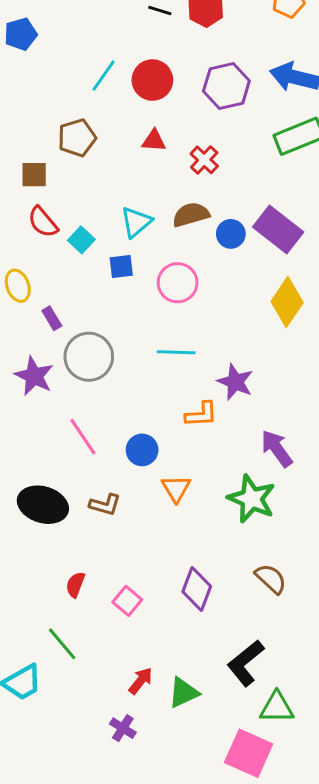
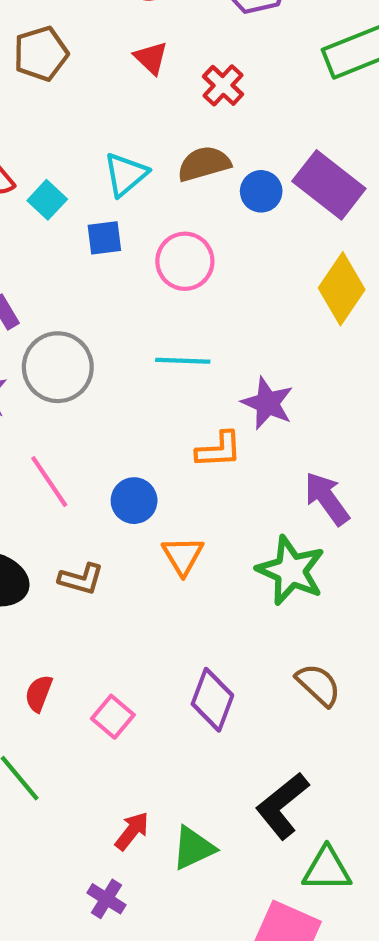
red triangle: (154, 141) -> (151, 58), turned 40

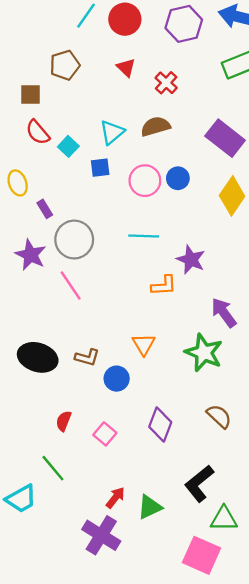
blue circle: (261, 191) -> (178, 178), moved
pink line: (49, 482) -> (71, 285), moved
blue circle: (134, 501) -> (117, 379), moved
purple cross: (107, 899) -> (101, 535), size x1.8

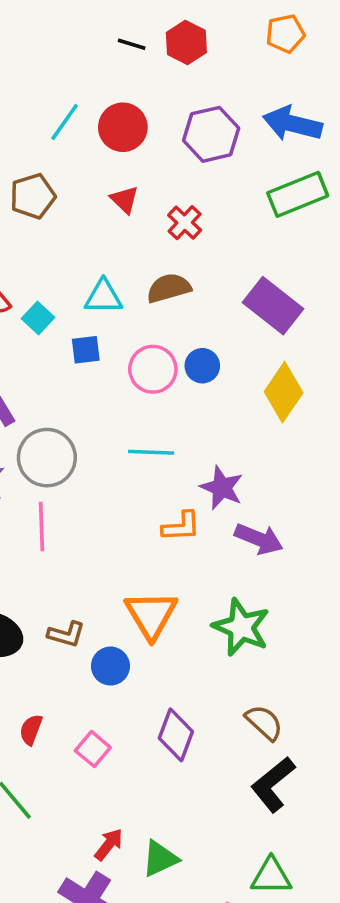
cyan triangle: (112, 132) -> (103, 297), turned 40
pink line: (71, 285) -> (42, 526), turned 32
purple arrow: (224, 313) -> (259, 539), moved, turned 148
orange triangle: (144, 344) -> (151, 615), size x1.5
black L-shape: (199, 483) -> (273, 784), moved

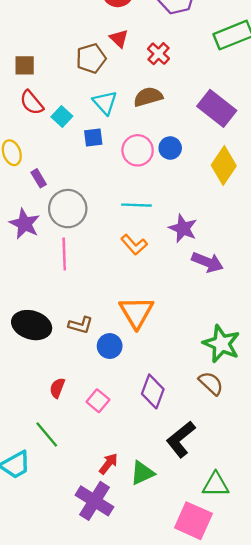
brown pentagon: (33, 196) -> (91, 58), moved
cyan triangle: (103, 297) -> (105, 103), turned 48
orange L-shape: (181, 526) -> (134, 245), moved, turned 52
green star: (241, 627) -> (221, 344), moved
black L-shape: (273, 784) -> (181, 439), moved

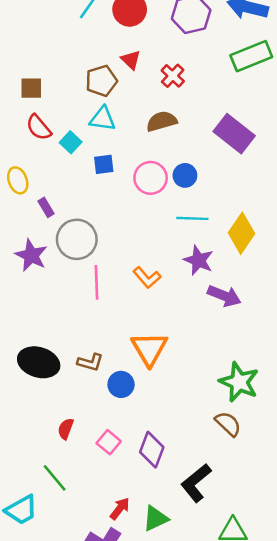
cyan triangle: (105, 103) -> (103, 119), moved, turned -40
yellow diamond: (224, 165) -> (242, 233), moved
cyan line: (136, 205) -> (192, 218), moved
pink line: (64, 254) -> (96, 282), moved
purple diamond: (153, 391) -> (152, 450), moved

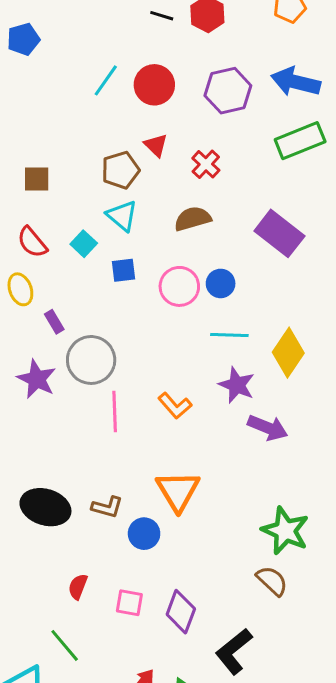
cyan triangle: (103, 119) -> (122, 216), turned 32
red semicircle: (39, 127) -> (32, 242), moved
pink square: (109, 442) -> (129, 603), turned -30

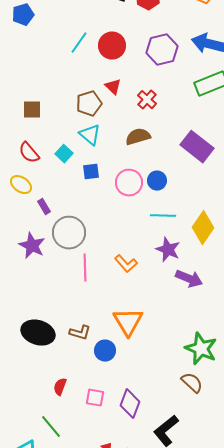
yellow ellipse: (20, 289) -> (21, 185), turned -35

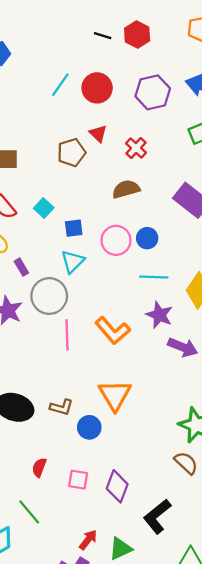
cyan triangle: (90, 135) -> (73, 262), moved, turned 35
orange L-shape: (126, 264) -> (113, 331), size x1.4

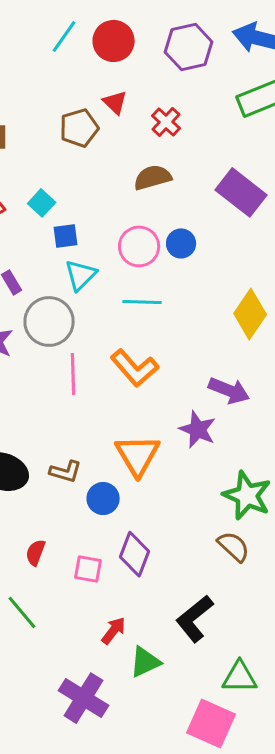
blue square: (74, 228) -> (66, 236), moved
cyan line: (154, 277) -> (142, 302), moved
purple star: (159, 315) -> (198, 430), moved
purple diamond: (117, 486) -> (135, 554), moved
red arrow: (88, 540) -> (114, 631), moved

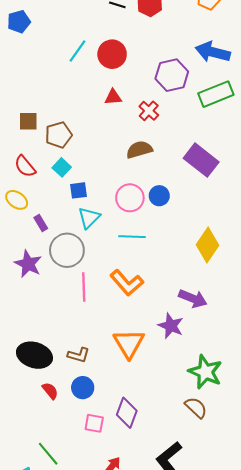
purple hexagon: (189, 47) -> (172, 75), moved
red triangle: (115, 102) -> (113, 97), turned -48
brown pentagon: (79, 128) -> (59, 135), moved
blue circle: (103, 499) -> (83, 388), moved
red semicircle: (36, 553) -> (50, 391), moved, turned 120

